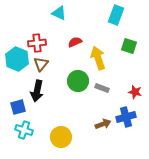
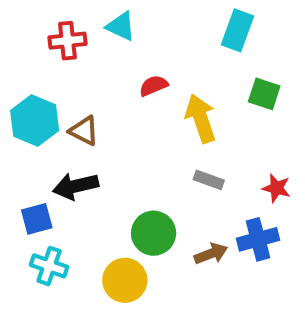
red cross: (37, 43) -> (67, 41), moved
brown triangle: (41, 64) -> (84, 131), turned -42
green circle: (78, 81) -> (154, 233), moved
black arrow: (37, 91) -> (76, 186), turned 65

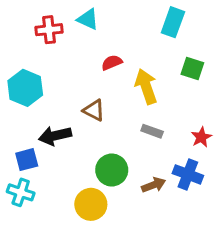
brown triangle: (84, 131) -> (94, 110), moved
red star: (276, 188) -> (201, 137), turned 30
blue cross: (258, 239) -> (188, 174), turned 36
cyan cross: (49, 266) -> (21, 192), moved

